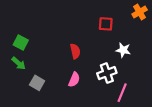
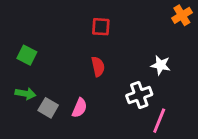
red square: (106, 24) -> (101, 27), moved
green arrow: (19, 63) -> (25, 94), moved, turned -32
pink semicircle: (74, 80) -> (80, 108), moved

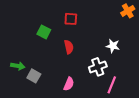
green square: (27, 55) -> (44, 32), moved
pink semicircle: (80, 108) -> (69, 84), moved

